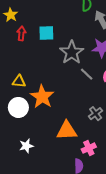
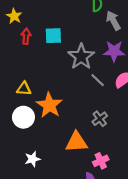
gray cross: (96, 114) -> (100, 119), moved

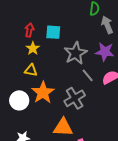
yellow star: (14, 16) -> (33, 48), moved
yellow triangle: (24, 89) -> (31, 70), moved
gray cross: (100, 119) -> (75, 98), moved, size x1.5

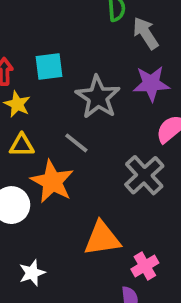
gray line: (88, 75) -> (76, 143), moved
gray cross: (75, 98) -> (144, 175), moved

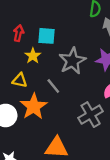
yellow star: (17, 104) -> (33, 56), moved

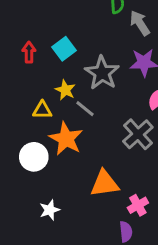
cyan square: (47, 36) -> (64, 49), turned -30
yellow star: (33, 56) -> (65, 90), moved

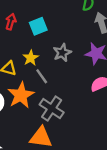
gray star: (102, 73) -> (62, 53), size x0.7
gray cross: (138, 134) -> (52, 109), moved, turned -30

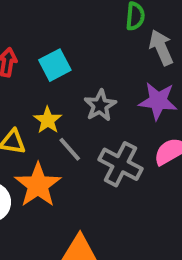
gray cross: (52, 109) -> (120, 164), moved

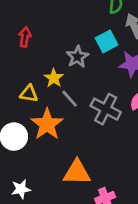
cyan square: (55, 65) -> (107, 41), moved
gray star: (100, 105) -> (77, 57), moved

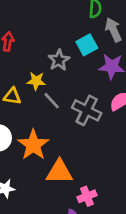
yellow star: (54, 78) -> (36, 81), turned -30
orange star: (47, 124) -> (33, 145), moved

